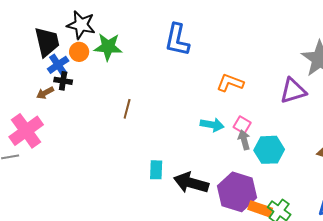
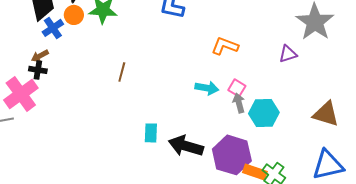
black cross: (63, 81) -> (38, 70), moved
purple triangle: (293, 91) -> (288, 54), size x0.7

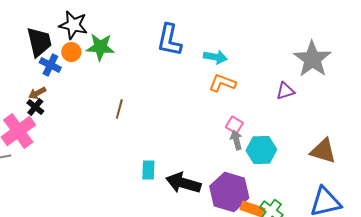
blue cross: (53, 28) -> (50, 65), turned -30
black cross: (38, 70) -> (35, 107), turned 30
cyan arrow: (207, 88) -> (215, 57), moved

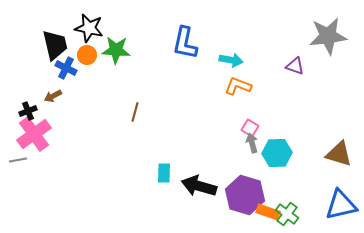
gray star: (312, 59) -> (328, 36), moved, turned 30
purple triangle: (285, 91) -> (295, 66), moved, turned 36
black cross: (35, 107) -> (28, 111), moved, turned 30

